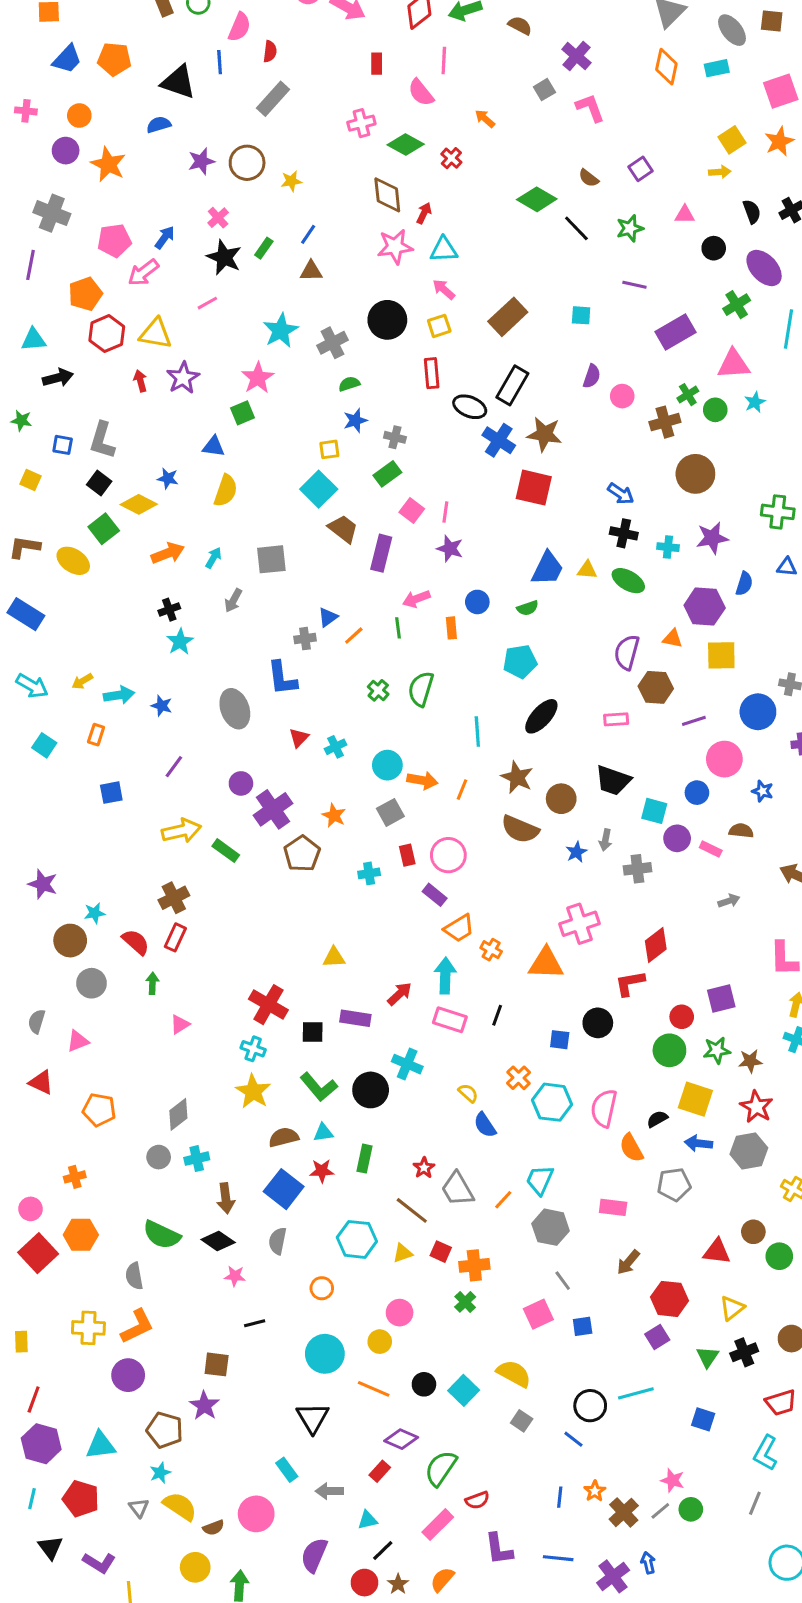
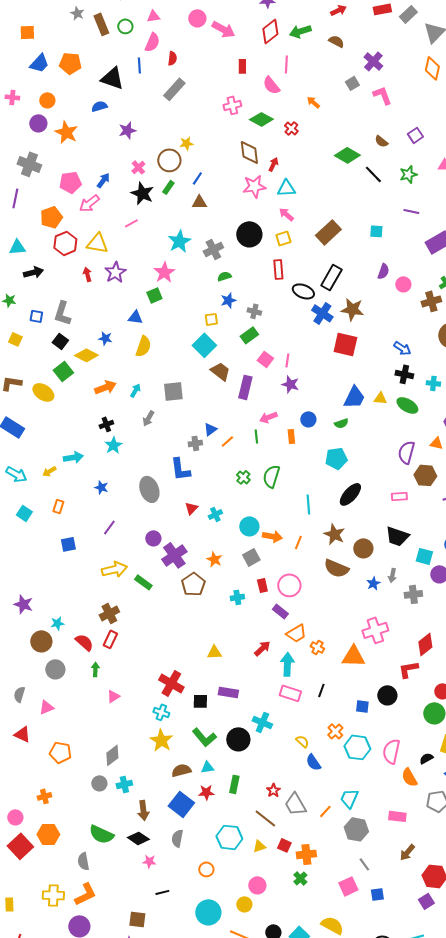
brown circle: (247, 163) -> (169, 160), moved
cyan arrow: (119, 695) -> (73, 457), moved
red arrow: (400, 994) -> (262, 648), moved

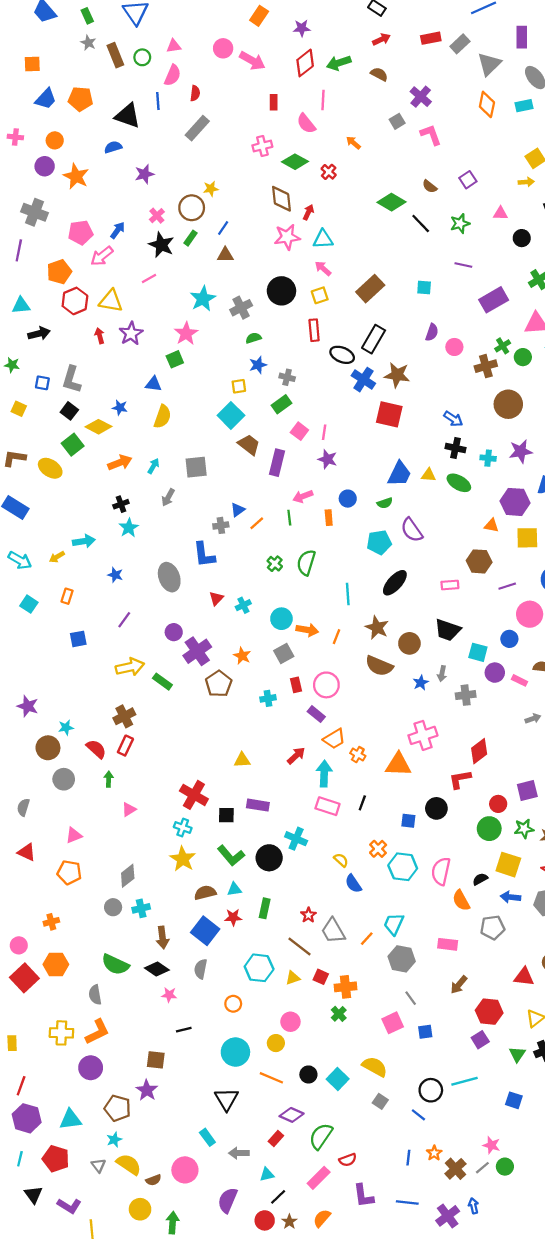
purple semicircle: (406, 452) -> (412, 530), moved, turned -50
pink triangle: (46, 707) -> (74, 835), moved

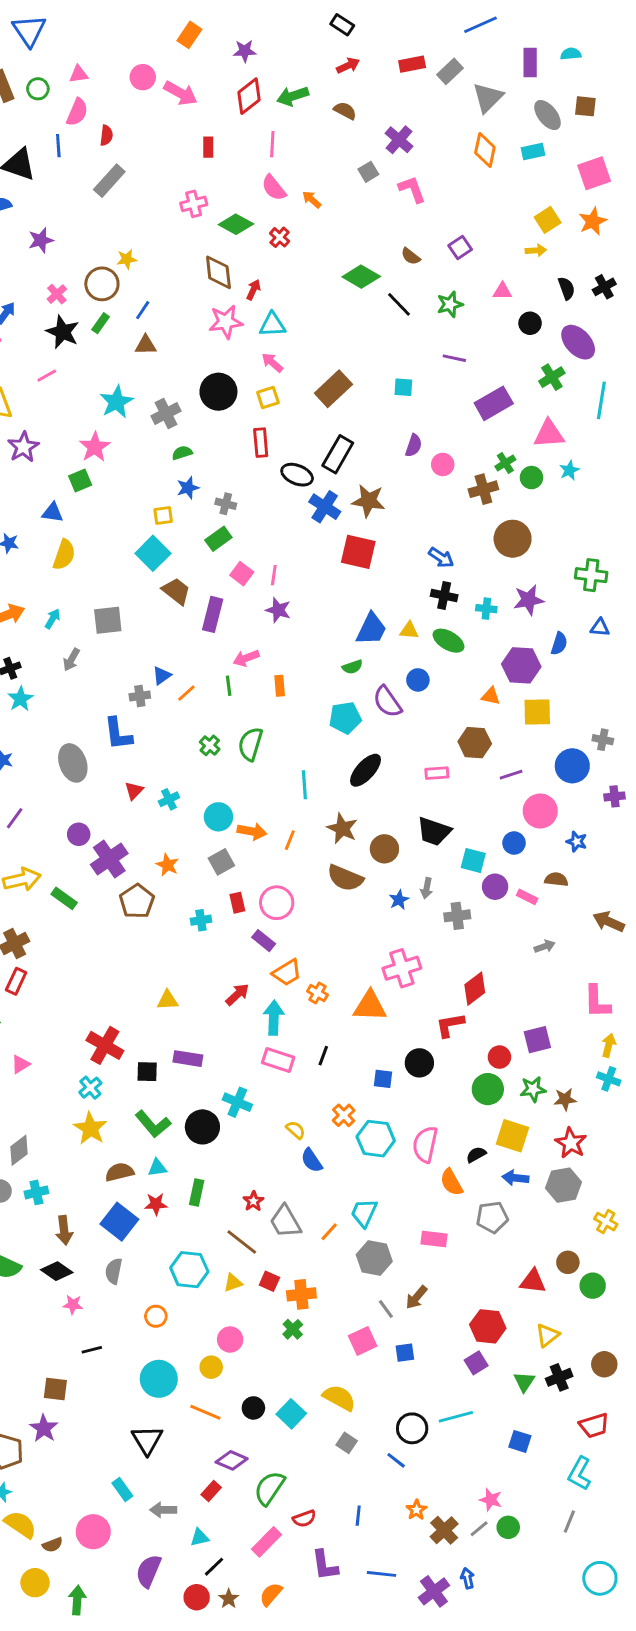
pink semicircle: (306, 124) -> (274, 188), moved
blue circle: (348, 499) -> (418, 680), moved
cyan cross: (183, 827) -> (90, 1088), turned 30
brown arrow: (459, 985) -> (416, 1297), moved
blue line: (408, 1158) -> (358, 1516), moved

